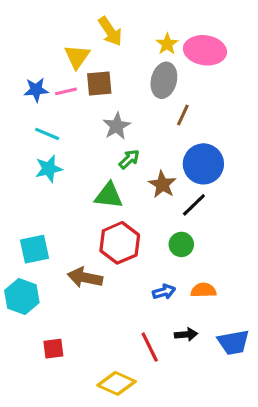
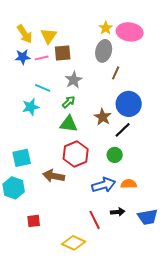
yellow arrow: (110, 31) -> (25, 34), moved
cyan line: (47, 134) -> (43, 88), moved
green arrow: (129, 159) -> (69, 102), moved
blue arrow: (164, 292) -> (104, 185), size x1.6

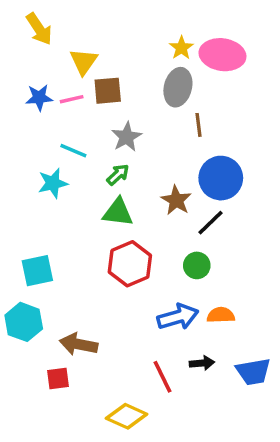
yellow arrow: (25, 34) -> (39, 29), moved
brown line: (116, 73) -> (198, 125), turned -32
brown arrow: (54, 176) -> (79, 344), moved

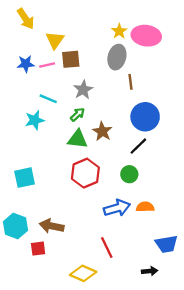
brown star: (176, 200) -> (102, 131), moved
cyan hexagon: (24, 322) -> (16, 226), moved
black arrow: (202, 363) -> (150, 271), moved

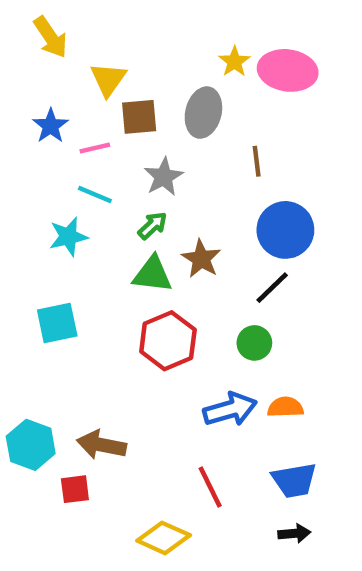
gray ellipse: (117, 57) -> (203, 113), moved
blue star: (26, 64) -> (51, 126), turned -30
pink line: (47, 65) -> (95, 148), moved
cyan square: (25, 178) -> (57, 323), moved
blue trapezoid: (166, 244) -> (294, 480), moved

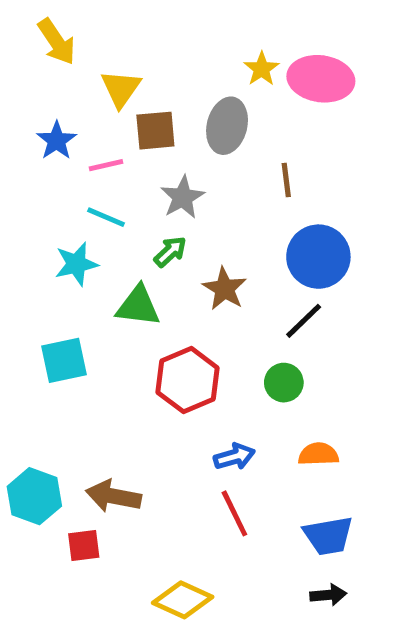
green triangle: (152, 274) -> (138, 306), moved
blue arrow: (230, 409) -> (234, 457), moved, size x0.7
red line: (210, 487) -> (234, 513), moved

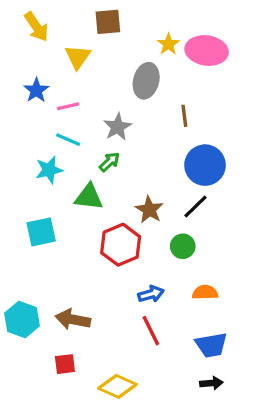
brown square: (155, 131) -> (108, 22), moved
brown star: (225, 289) -> (149, 210), moved
red square: (84, 546) -> (65, 364), moved

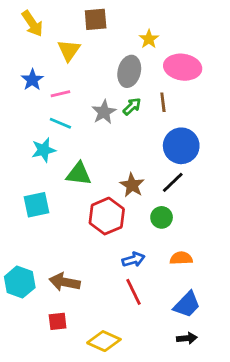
pink ellipse: (207, 51) -> (183, 67), moved
green arrow: (110, 162) -> (132, 106), moved
blue trapezoid: (211, 345) -> (187, 305), turned -36

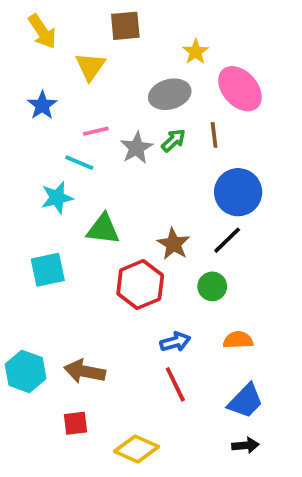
pink ellipse: (183, 67) -> (240, 89), turned 40
gray ellipse: (129, 71) -> (170, 94), turned 60
pink line: (60, 94) -> (96, 131), moved

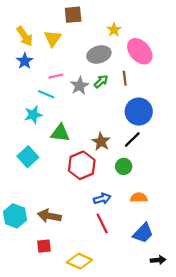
yellow arrow: (42, 31) -> (25, 36), moved
cyan square: (48, 270) -> (28, 157), turned -30
black arrow: (245, 445) -> (158, 260), moved

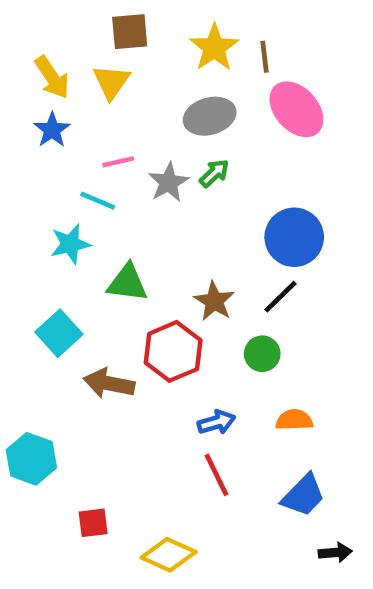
brown square: (73, 15) -> (130, 32), moved
yellow star: (114, 30) -> (214, 48), moved, size x1.5
brown line: (125, 78) -> (264, 57), moved
brown arrow: (49, 216) -> (109, 383), moved

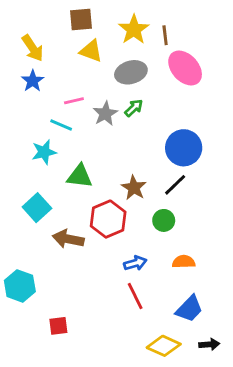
yellow triangle: (111, 82) -> (91, 51), moved, turned -45
yellow diamond: (169, 555) -> (164, 346), moved

